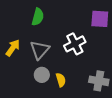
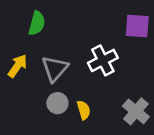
green semicircle: (38, 17) -> (37, 23), moved
gray cross: (99, 81) -> (136, 111), turned 30

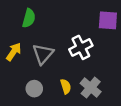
gray circle: (57, 103) -> (34, 89), moved
gray cross: (136, 111) -> (91, 88), moved

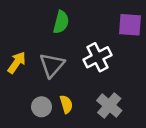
green semicircle: (29, 18) -> (61, 22), moved
yellow semicircle: (66, 86) -> (66, 104), moved

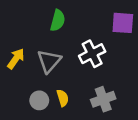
gray cross: (109, 105) -> (103, 99), turned 30

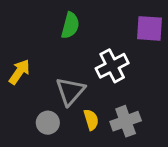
gray triangle: (49, 61) -> (70, 91), moved
yellow semicircle: (63, 98) -> (91, 120), moved

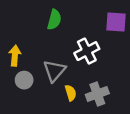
yellow arrow: (19, 72) -> (15, 56), turned -30
gray circle: (48, 123) -> (24, 80), moved

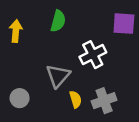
yellow arrow: (15, 56) -> (16, 31), moved
gray circle: (24, 80) -> (20, 98), moved

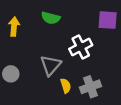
green semicircle: (58, 21) -> (51, 18), turned 90
gray circle: (20, 98) -> (11, 74), moved

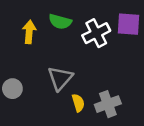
yellow arrow: (14, 27) -> (29, 32), moved
white cross: (81, 47) -> (96, 33), moved

